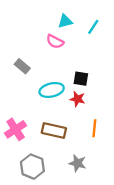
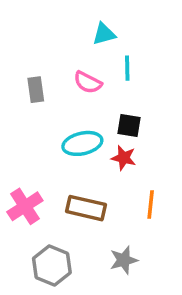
cyan line: (93, 27) -> (127, 68), moved, turned -35
pink semicircle: (55, 42) -> (88, 82), moved
gray rectangle: (22, 66) -> (36, 90), moved, turned 42
gray star: (77, 163) -> (124, 260), turned -30

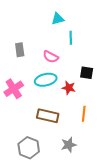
pink semicircle: (88, 82) -> (51, 57), moved
black square: (129, 126) -> (87, 73), moved
pink cross: (25, 206) -> (14, 89), moved

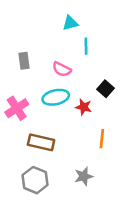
black square: (87, 73) -> (106, 89), turned 32
brown rectangle: (48, 116) -> (41, 142), moved

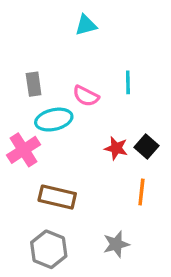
cyan triangle: (70, 23) -> (86, 25), moved
cyan line: (86, 46) -> (128, 82), moved
black square: (106, 89) -> (146, 147), moved
cyan ellipse: (56, 97) -> (54, 120), moved

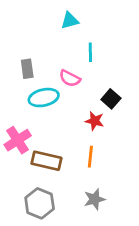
cyan line: (128, 82) -> (90, 52), moved
black square: (146, 147) -> (111, 99), moved
pink cross: (23, 150) -> (18, 140), moved
orange line: (141, 192) -> (90, 157), moved

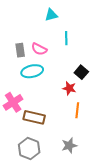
pink semicircle: (70, 78) -> (39, 49), moved
orange line: (90, 157) -> (77, 110), moved

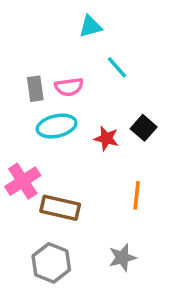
cyan line: (66, 38) -> (117, 67), turned -40
pink semicircle: (39, 49) -> (69, 87), turned -35
red star: (69, 88) -> (106, 138), moved

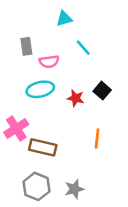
gray rectangle: (35, 89) -> (26, 46), moved
gray star: (122, 258) -> (74, 189), moved

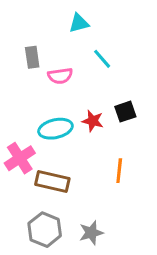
cyan ellipse: (40, 89) -> (56, 129), moved
black square: (102, 91) -> (125, 112), turned 30

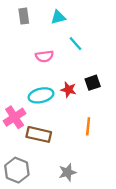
gray rectangle: (32, 57) -> (24, 16), moved
gray hexagon: (45, 230) -> (17, 170), moved

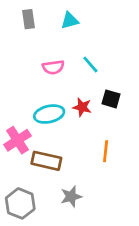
cyan line: (75, 44) -> (90, 65), moved
black square: (93, 83) -> (111, 99), turned 35
gray star: (67, 172) -> (71, 197), moved

